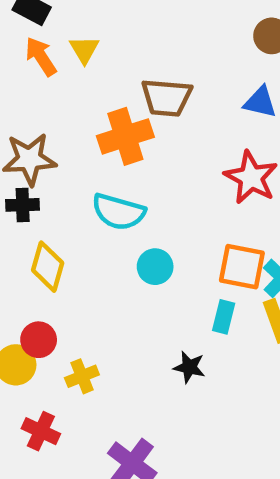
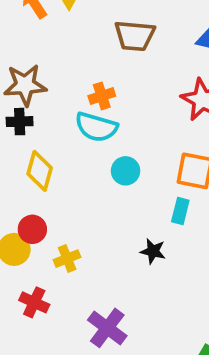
orange cross: (125, 136) -> (102, 96), moved, size x0.6

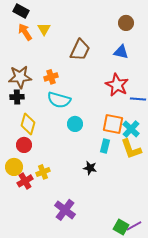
brown trapezoid: (135, 36) -> (80, 50), turned -70
orange cross: (102, 96) -> (51, 77), moved
red circle: (32, 229) -> (24, 145), moved
red cross: (34, 302) -> (25, 181), moved, turned 35

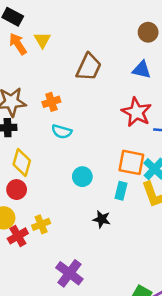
cyan semicircle: (59, 100) -> (62, 132), size x0.7
cyan circle: (75, 124) -> (82, 177), moved

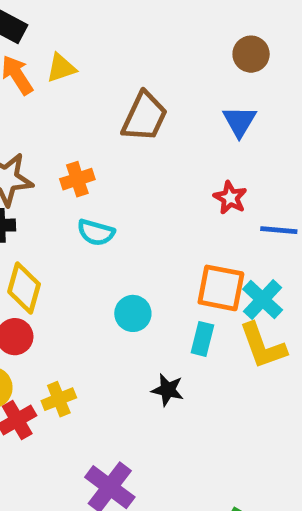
yellow triangle: (42, 40) -> (61, 68), turned 42
blue triangle: (142, 70) -> (239, 121), turned 48
red star: (136, 112) -> (230, 198), size x0.6

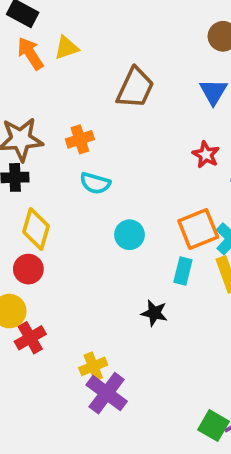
orange square: (221, 288) -> (198, 229), turned -33
cyan circle: (133, 313) -> (129, 235), moved
yellow cross: (59, 399) -> (93, 366), moved

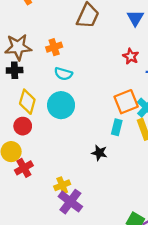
cyan circle: (129, 235) -> (61, 105), moved, size x1.5

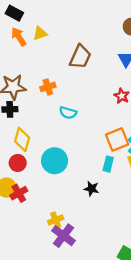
cyan semicircle: (63, 74) -> (68, 113), moved
cyan circle: (61, 105) -> (55, 161), moved
red cross: (24, 168) -> (19, 193), moved

